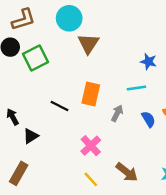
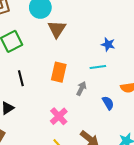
black line: (60, 106) -> (21, 78), moved, turned 49
blue semicircle: (148, 119) -> (108, 103), moved

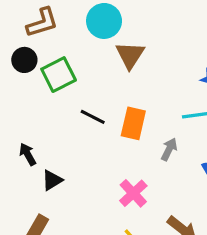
black line: (21, 78) -> (93, 117), moved, turned -49

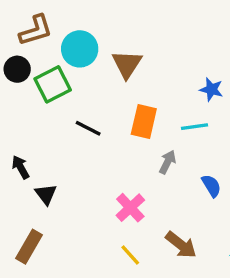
cyan circle: (104, 21) -> (80, 49), moved
orange rectangle: (133, 123) -> (144, 122), moved
black triangle: (52, 180) -> (46, 194), turned -35

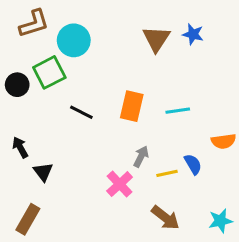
brown triangle: (127, 64) -> (156, 39), moved
black circle: (17, 69) -> (17, 85), moved
blue star: (211, 89) -> (193, 34), moved
gray arrow: (167, 162) -> (141, 157), moved
yellow line: (130, 255) -> (167, 173), moved, turned -60

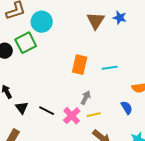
black line: (81, 112) -> (47, 111), moved
blue semicircle: (193, 164) -> (127, 108), moved
yellow line: (167, 173) -> (94, 115), moved

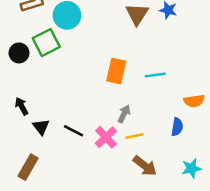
blue semicircle: (127, 108) -> (177, 127), turned 40

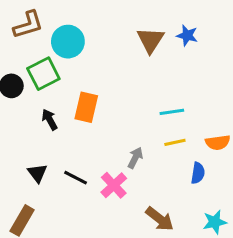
orange rectangle: (116, 71) -> (86, 107), moved
black arrow: (22, 106) -> (50, 120), moved
yellow line: (134, 136) -> (175, 142), moved

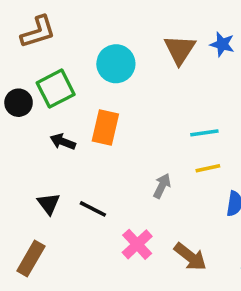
cyan circle: (68, 42) -> (116, 64), moved
black arrow: (50, 120) -> (63, 142), turned -40
pink cross: (114, 185) -> (137, 244), moved

